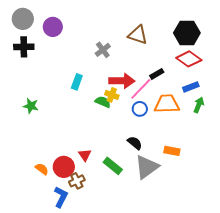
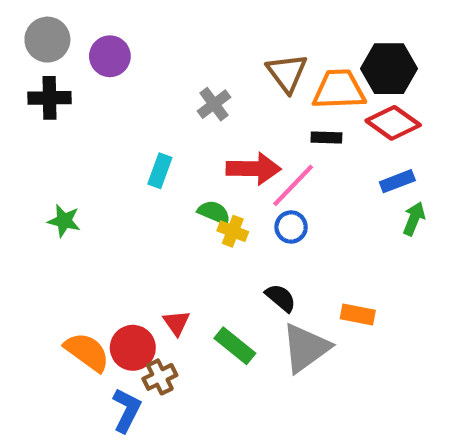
brown triangle: (138, 35) -> (287, 73), turned 35
black rectangle: (157, 74) -> (326, 137), moved, turned 32
yellow cross: (112, 95) -> (233, 231), moved
orange trapezoid: (167, 104) -> (339, 90), moved
orange semicircle: (42, 169) -> (87, 352), size x1.6

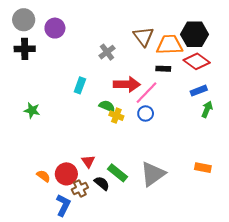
black semicircle: (281, 298) -> (102, 183), moved
orange rectangle: (358, 314) -> (203, 168), moved
orange semicircle: (87, 352) -> (43, 176), size x0.6

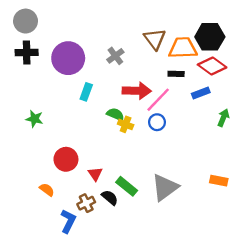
purple circle: (55, 28) -> (68, 58), moved, size x1.5
blue rectangle: (199, 91) -> (201, 93), moved
red circle: (66, 174) -> (66, 159), moved

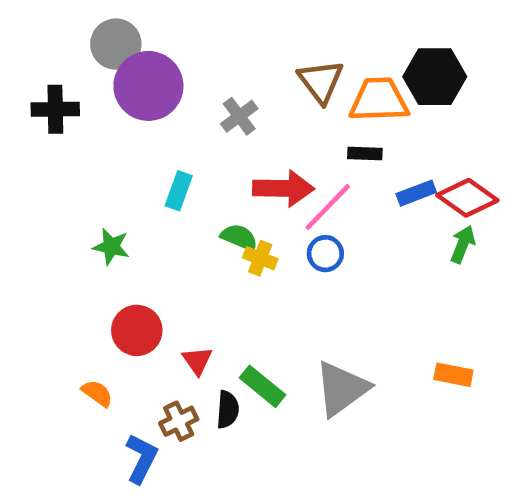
gray circle: (25, 21) -> (116, 44), moved
purple circle: (68, 58) -> (148, 86), moved
red diamond: (212, 66) -> (467, 198), moved
green star: (34, 119) -> (111, 247), moved
black semicircle: (110, 197) -> (228, 410), turned 54

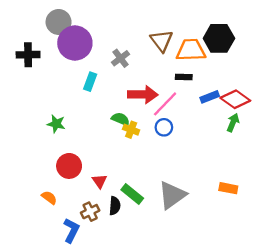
cyan rectangle: (179, 191) -> (90, 82), moved

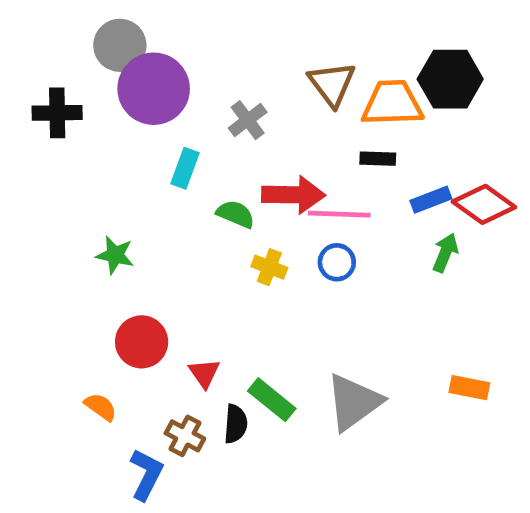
pink line: (165, 104) -> (339, 214), turned 48
green semicircle: (121, 119) -> (236, 214), moved
green arrow: (233, 123) -> (445, 253), moved
brown cross: (90, 212) -> (185, 436), turned -36

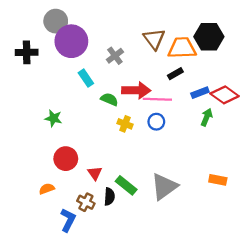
black rectangle: (378, 159) -> (175, 74), turned -32
cyan rectangle: (185, 168) -> (86, 78), turned -54
orange semicircle: (101, 407) -> (47, 189), turned -56

